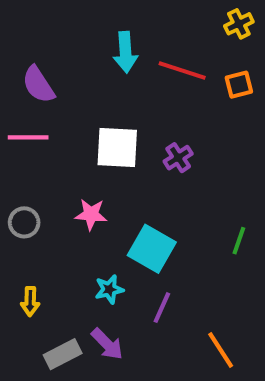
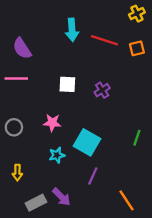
white square: (117, 147) -> (67, 84), size x0.7
cyan star: (109, 289) -> (57, 155), moved

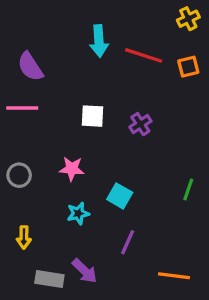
cyan square: (87, 142) -> (120, 196), size x0.7
orange line: (126, 200) -> (174, 276), turned -50
gray rectangle: (36, 203) -> (49, 279), turned 36

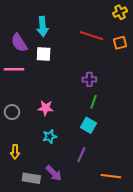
cyan arrow: (99, 41) -> (43, 26), moved
white square: (93, 116) -> (44, 54), moved
purple cross: (140, 124) -> (89, 79), turned 32
green line: (188, 190) -> (93, 102), moved
cyan square: (120, 196) -> (88, 125), moved

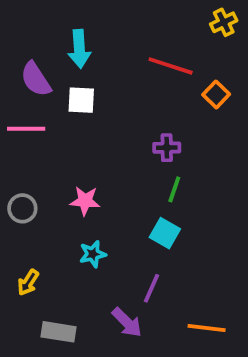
orange square: (120, 43) -> (216, 94), moved, turned -32
yellow arrow: (15, 152) -> (28, 282), turned 32
purple arrow: (54, 173) -> (127, 322), moved

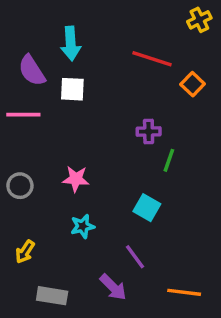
green line: (174, 189) -> (169, 160), moved
purple line: (152, 288) -> (135, 257), turned -60

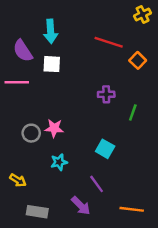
green line: (169, 160) -> (133, 112), moved
gray circle: (20, 186) -> (31, 133), moved
yellow arrow: (25, 252) -> (18, 180), turned -91

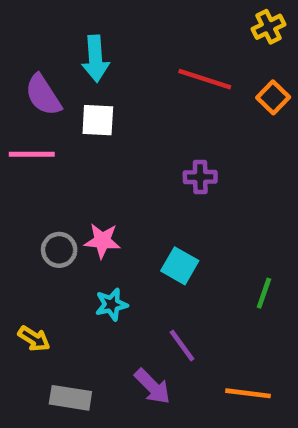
orange square: (138, 60) -> (273, 97), moved
green line: (133, 112) -> (264, 293), moved
cyan square: (105, 149) -> (180, 266), moved

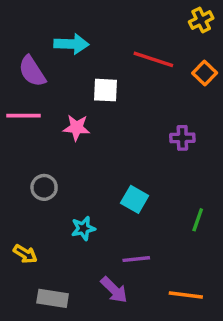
cyan arrow: (96, 59) -> (71, 44), turned -84
white square: (98, 120) -> (106, 90), moved
purple cross: (200, 177) -> (182, 138), moved
pink star: (102, 241) -> (76, 128), moved
purple line: (182, 345) -> (136, 259), turned -60

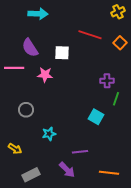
cyan arrow: (71, 44) -> (38, 14), moved
purple semicircle: (32, 71) -> (30, 48), moved
cyan square: (135, 199) -> (96, 117), moved
green line: (198, 220) -> (116, 99), moved
gray rectangle: (53, 298) -> (31, 175), turned -36

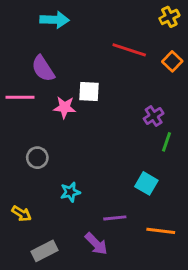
white square: (62, 53) -> (89, 92), moved
purple cross: (107, 81) -> (154, 116), turned -32
cyan square: (96, 117) -> (146, 183), moved
orange line: (109, 173) -> (161, 231), moved

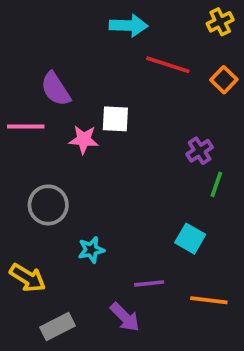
cyan arrow: (55, 20) -> (129, 26), moved
gray circle: (37, 158) -> (48, 205), size x1.4
yellow arrow: (21, 214) -> (28, 278), size x1.4

